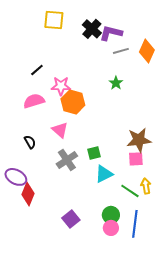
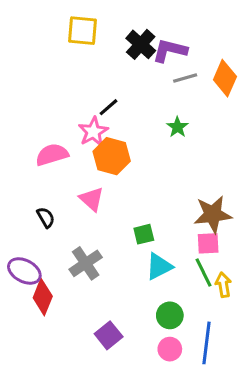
black line: (37, 70) -> (109, 107), moved
pink star: (61, 86) -> (93, 132), turned -30
gray cross: (67, 160) -> (86, 263), moved
green line: (130, 191) -> (203, 273), moved, turned 30
green circle: (111, 215) -> (170, 315), moved

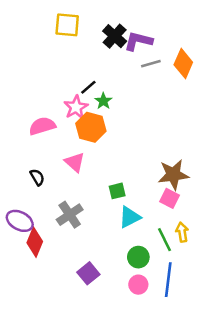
green star: (177, 127) -> (103, 101), moved
pink square: (208, 243) -> (170, 198), turned 30
green line: (203, 273) -> (165, 240), moved

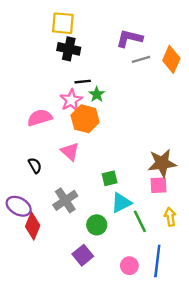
black cross: (115, 36) -> (69, 49), moved, turned -30
black line: (88, 87) -> (83, 82), turned 35
pink square: (170, 198) -> (159, 185), turned -30
green line: (165, 240) -> (140, 221), moved
green circle: (138, 257) -> (97, 225), moved

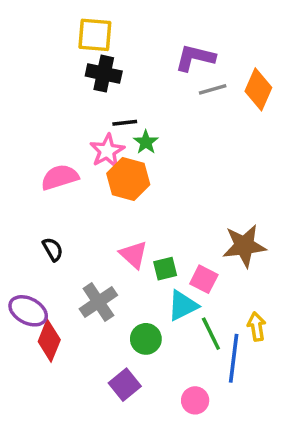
pink triangle: (70, 151) -> (134, 255), moved
pink square: (159, 185) -> (204, 279), moved, turned 30
blue line: (157, 261) -> (234, 358), moved

